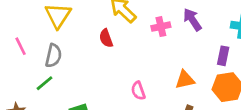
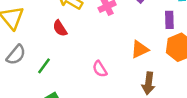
gray semicircle: (53, 56) -> (16, 55), turned 40
green line: (44, 83) -> (44, 66), moved

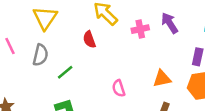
gray semicircle: (16, 55) -> (40, 55), turned -40

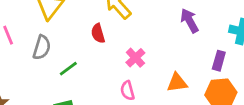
pink cross: (140, 29) -> (135, 58), moved, turned -35

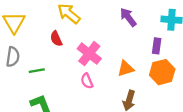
pink cross: (135, 58) -> (89, 54), size x1.5
green line: (68, 69) -> (37, 71), turned 35

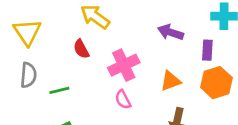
purple arrow: (128, 17) -> (171, 32), moved, turned -30
pink cross: (89, 54) -> (124, 65), turned 30

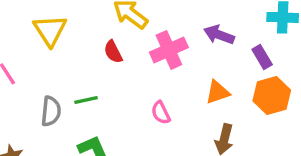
purple rectangle: (207, 50) -> (262, 57), turned -36
pink cross: (124, 65) -> (169, 50), moved
gray semicircle: (28, 75) -> (51, 111), moved

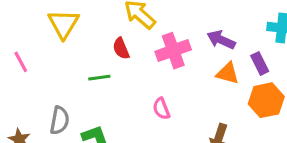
orange triangle: (218, 92) -> (228, 73), moved, turned 30
green line: (86, 100) -> (99, 78), moved
gray semicircle: (51, 111) -> (60, 120), moved

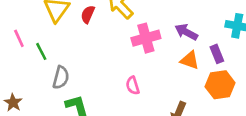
red semicircle: (121, 48) -> (88, 14), moved, turned 42
green line: (99, 78) -> (41, 51), moved, turned 66
gray semicircle: (60, 120) -> (61, 77), moved

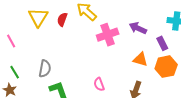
green line: (41, 51) -> (15, 72), moved
orange triangle: (190, 60) -> (140, 59), moved
pink semicircle: (133, 86) -> (99, 84), moved

